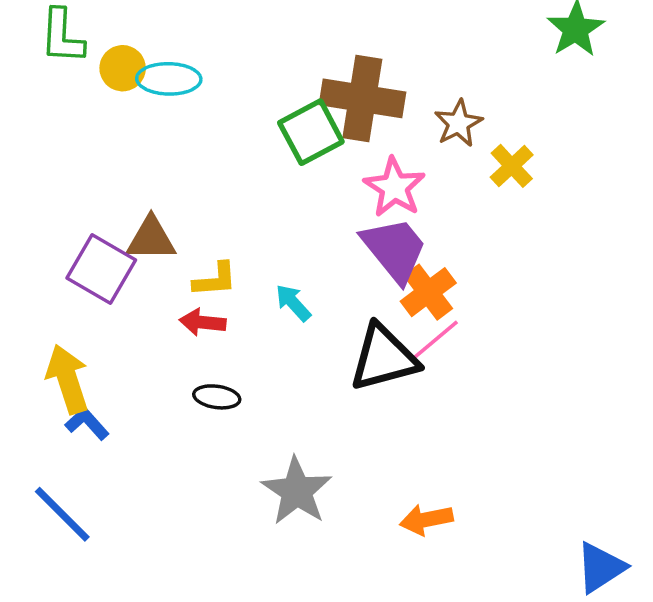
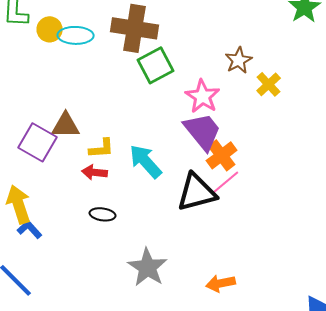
brown cross: (362, 98) -> (135, 28), moved
cyan arrow: (293, 303) -> (146, 161), size x1.6

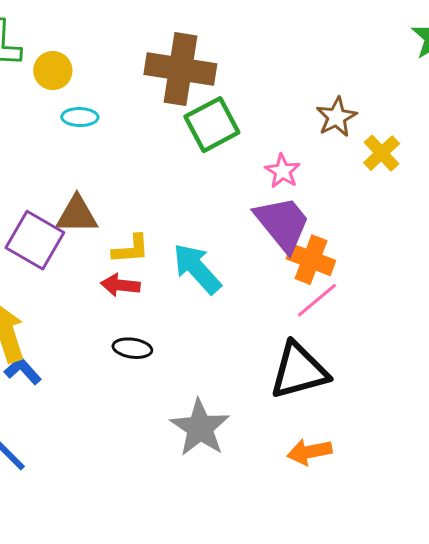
cyan ellipse: (76, 35) -> (80, 117), moved, size x0.7
pink star: (203, 96) -> (282, 171), size x0.7
orange cross: (222, 155) -> (311, 260), turned -32
black triangle: (197, 192) -> (299, 371), moved

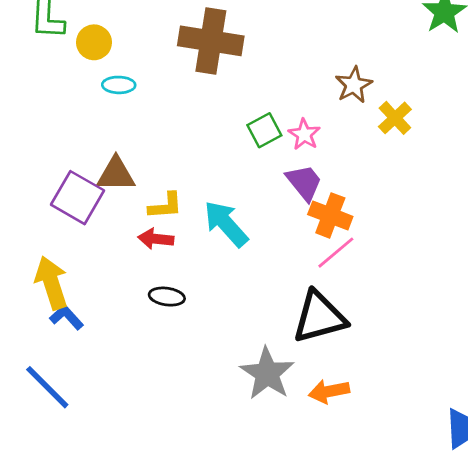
green square: (212, 125) -> (264, 130), moved, size x0.7
purple trapezoid: (282, 224) -> (304, 182), size x0.7
gray star: (200, 428) -> (267, 373), moved

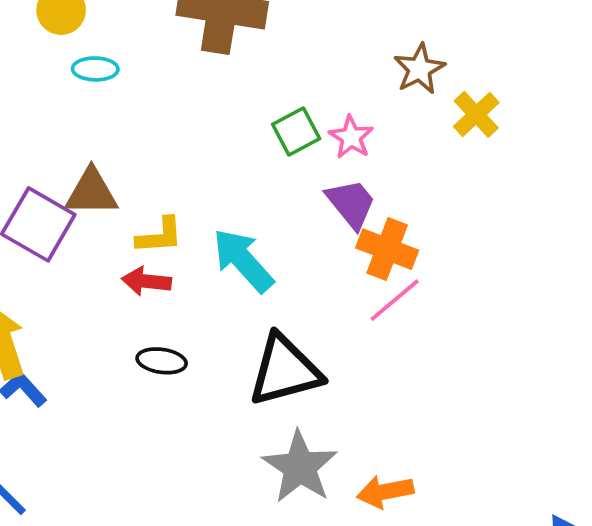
black triangle: (319, 317) -> (285, 370), moved

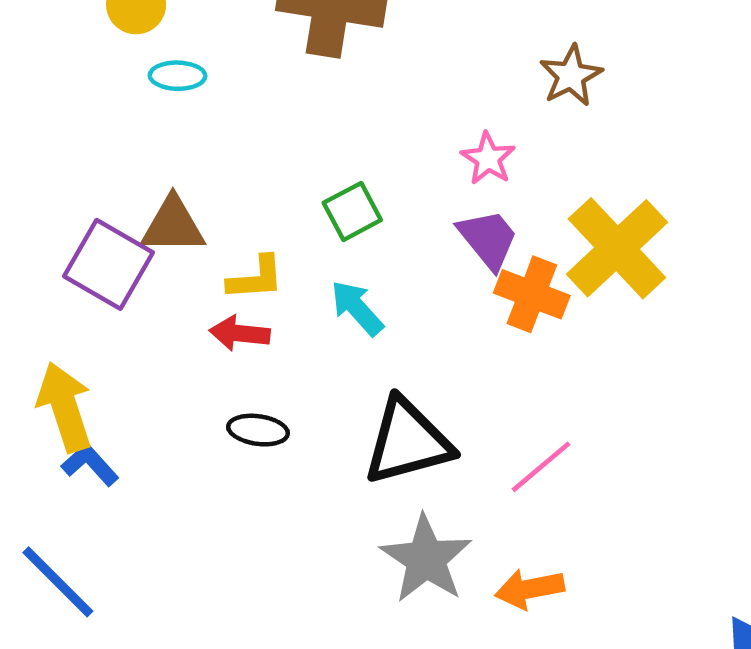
yellow cross: (476, 114) -> (617, 248), moved, size x1.8
green square: (296, 131) -> (352, 211), moved
cyan arrow: (243, 260) -> (357, 308), size x0.7
pink line: (395, 300) -> (541, 467), moved

